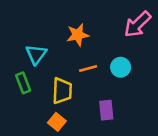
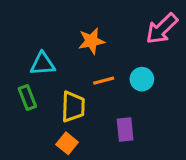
cyan triangle: (36, 54) -> (43, 64), turned 50

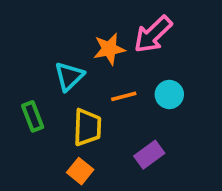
pink arrow: (162, 29) -> (153, 34), moved
cyan triangle: (43, 64) -> (69, 76), moved, turned -40
purple rectangle: (125, 130) -> (149, 155), turned 60

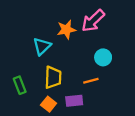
orange line: (124, 96) -> (91, 81), moved
green rectangle: (33, 116) -> (20, 85), moved
purple rectangle: (149, 155) -> (74, 101), moved, turned 30

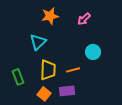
pink arrow: (93, 21) -> (84, 19), size x0.6
orange star: (66, 30) -> (50, 16), moved
orange line: (91, 81) -> (73, 70), moved

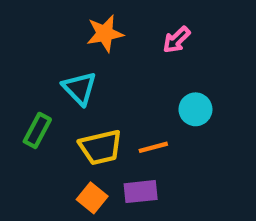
cyan triangle: (38, 42) -> (80, 88), turned -30
yellow trapezoid: (48, 70) -> (101, 147), turned 75
green rectangle: (18, 77) -> (37, 130), moved, turned 49

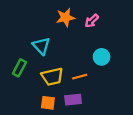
orange star: (105, 33) -> (65, 18), moved
orange square: (92, 198) -> (48, 103), turned -32

